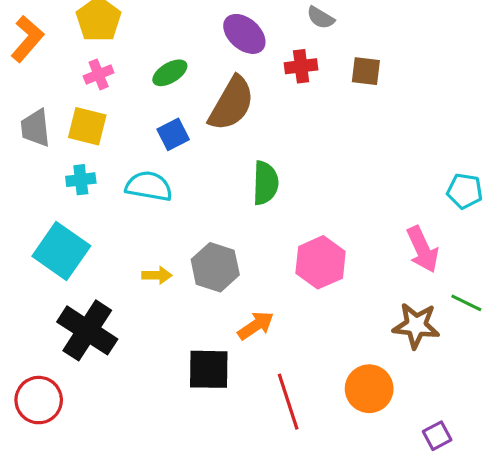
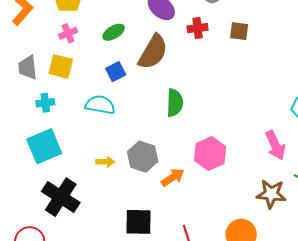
cyan cross: (81, 180) -> (45, 103), moved
cyan square: (61, 251) -> (44, 146), turned 32
orange arrow: (256, 326) -> (173, 177), moved

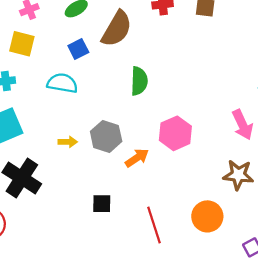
black square: (139, 222) -> (102, 204), size x0.7

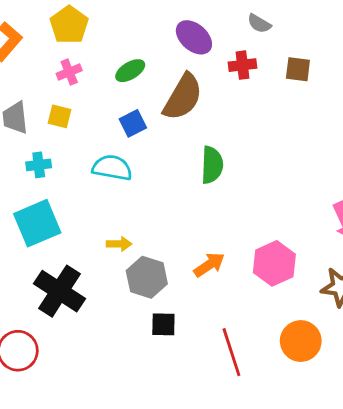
yellow square: (22, 44) -> (59, 116), size x0.7
pink hexagon: (175, 133) -> (274, 263), moved
gray hexagon: (106, 136) -> (147, 277), moved

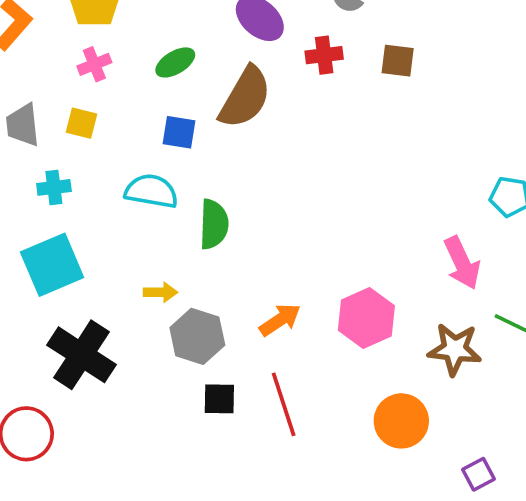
blue square: (133, 123) -> (179, 132), turned 36
green semicircle: (212, 165) -> (214, 224), moved
red line: (231, 352) -> (284, 404), moved

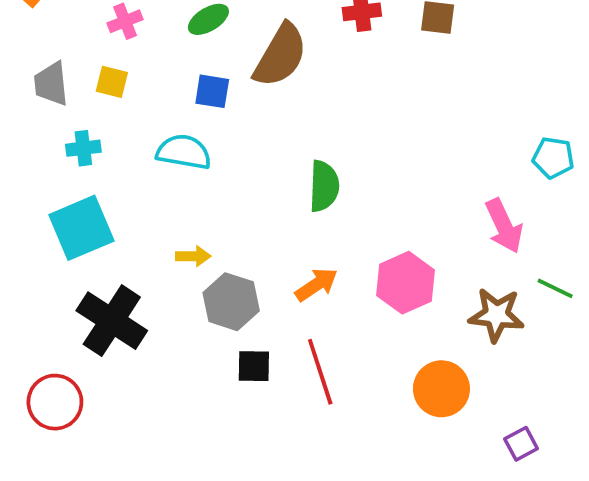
green semicircle: (214, 224) -> (324, 186), moved

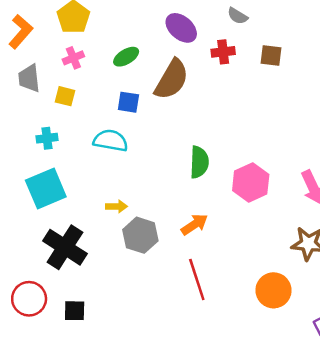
gray trapezoid: (51, 84) -> (29, 78), moved
pink hexagon: (405, 283) -> (251, 183), moved
black square: (254, 366) -> (75, 311), moved

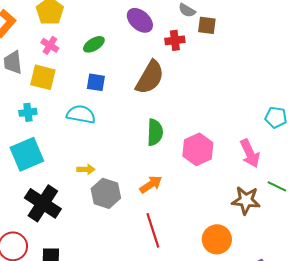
brown square: (271, 55) -> (207, 25), moved
pink cross: (73, 58) -> (50, 45), turned -36
brown semicircle: (172, 79) -> (150, 77), moved
yellow square: (65, 96) -> (43, 77), size x1.5

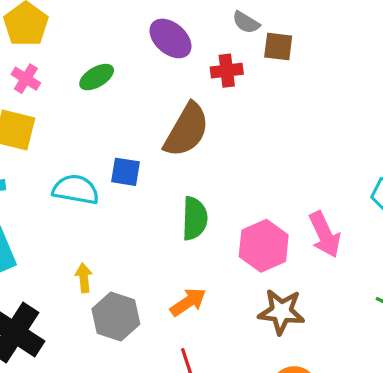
blue square: (96, 82) -> (126, 172), moved
pink arrow: (250, 153) -> (325, 235), moved
yellow arrow: (86, 169) -> (84, 278), turned -96
brown star: (246, 200) -> (281, 312), moved

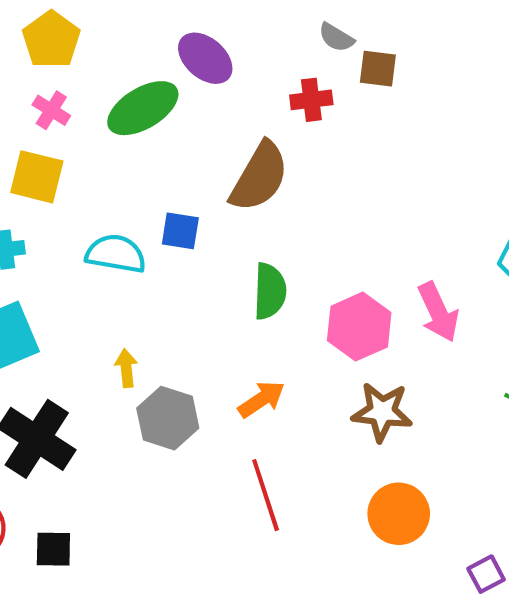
purple ellipse: (170, 38) -> (205, 58), moved
green ellipse: (97, 77) -> (143, 108), size x1.6

